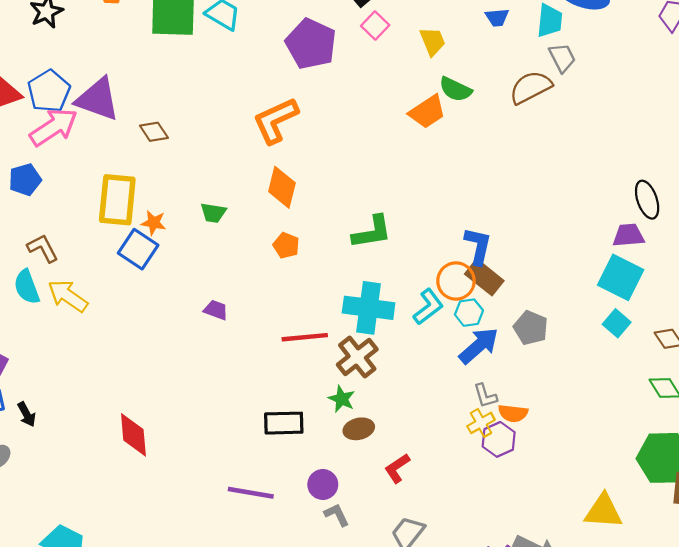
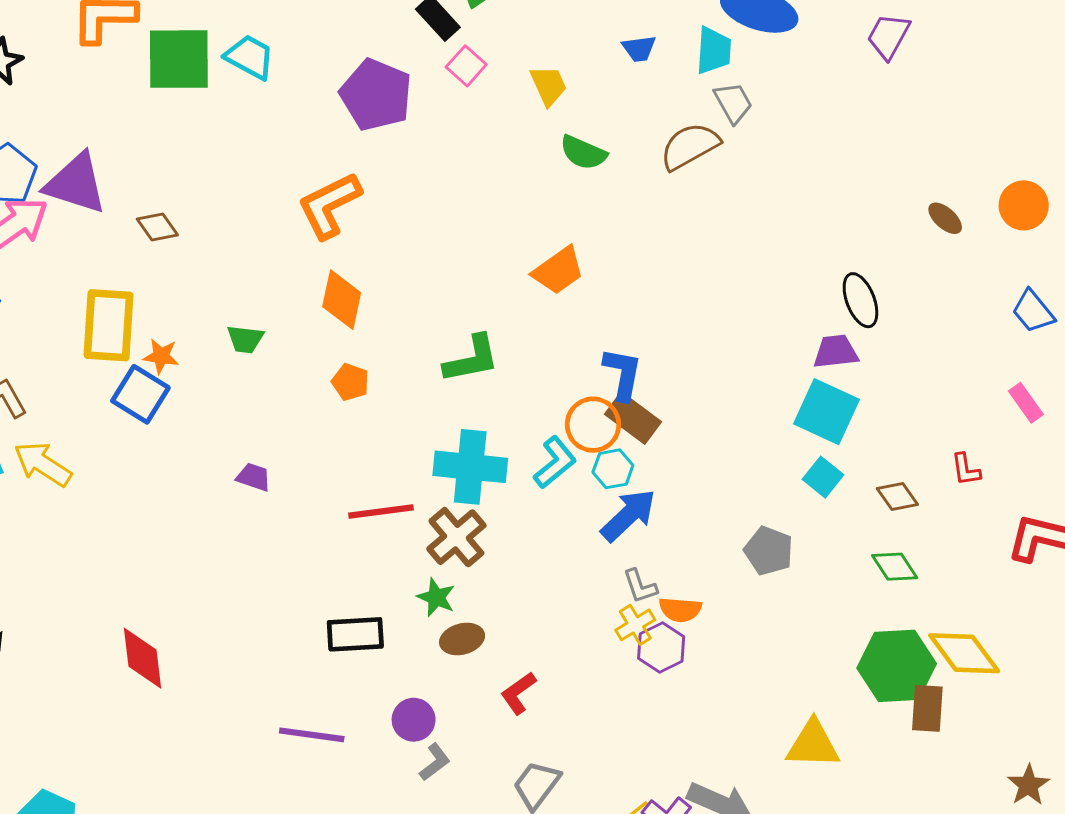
orange trapezoid: (427, 112) -> (558, 271), moved
gray pentagon: (531, 328) -> (769, 551), moved
gray L-shape: (337, 515) -> (435, 762), turned 80

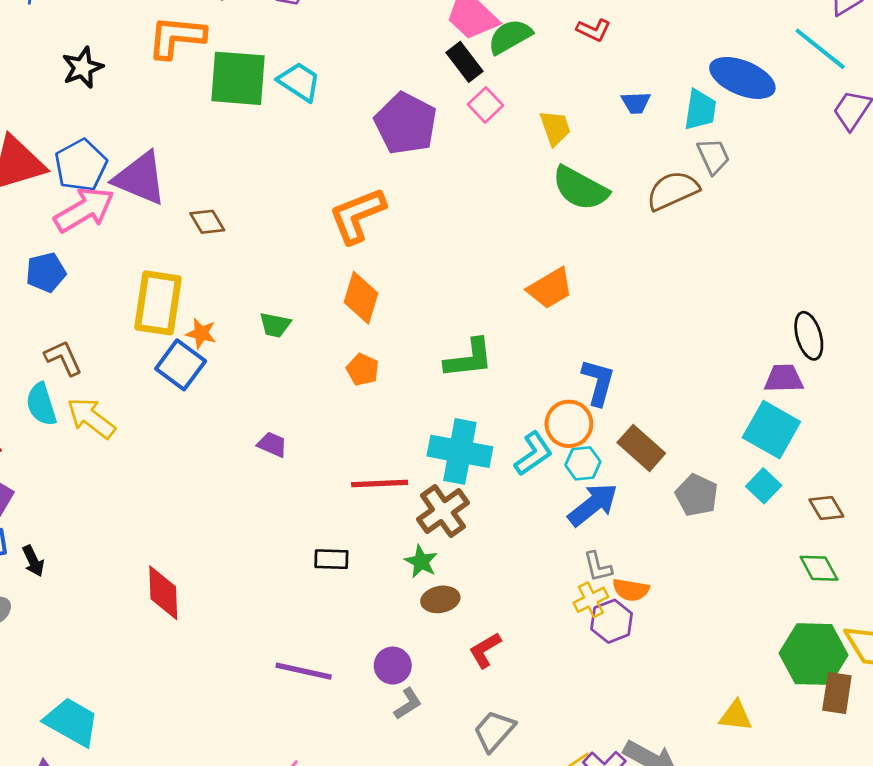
green semicircle: (583, 153) -> (580, 188), size x1.4
brown rectangle: (633, 418) -> (641, 448), moved
gray pentagon: (769, 551) -> (697, 495), moved
black rectangle: (355, 634) -> (331, 559), moved, size x0.7
yellow triangle: (813, 744) -> (736, 716), size x0.7

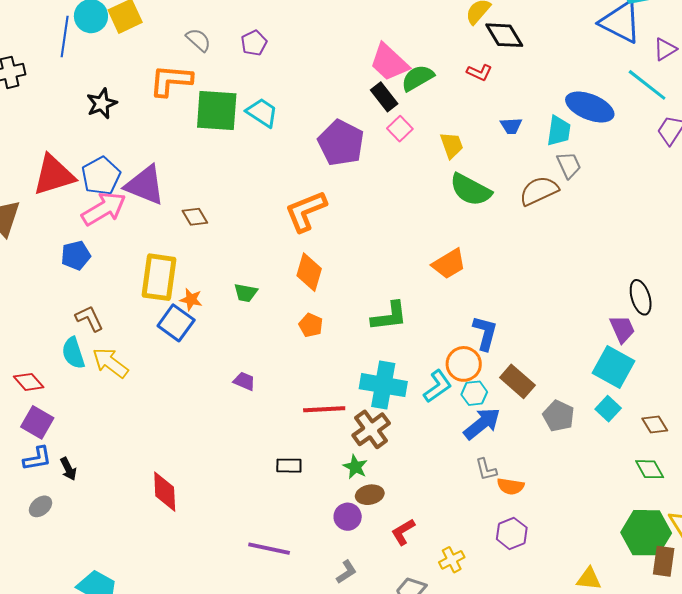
purple trapezoid: (784, 378) -> (622, 329), turned 68
yellow cross: (591, 600) -> (452, 560), moved
purple hexagon: (612, 621) -> (512, 533), moved
purple circle: (393, 666) -> (348, 517), moved

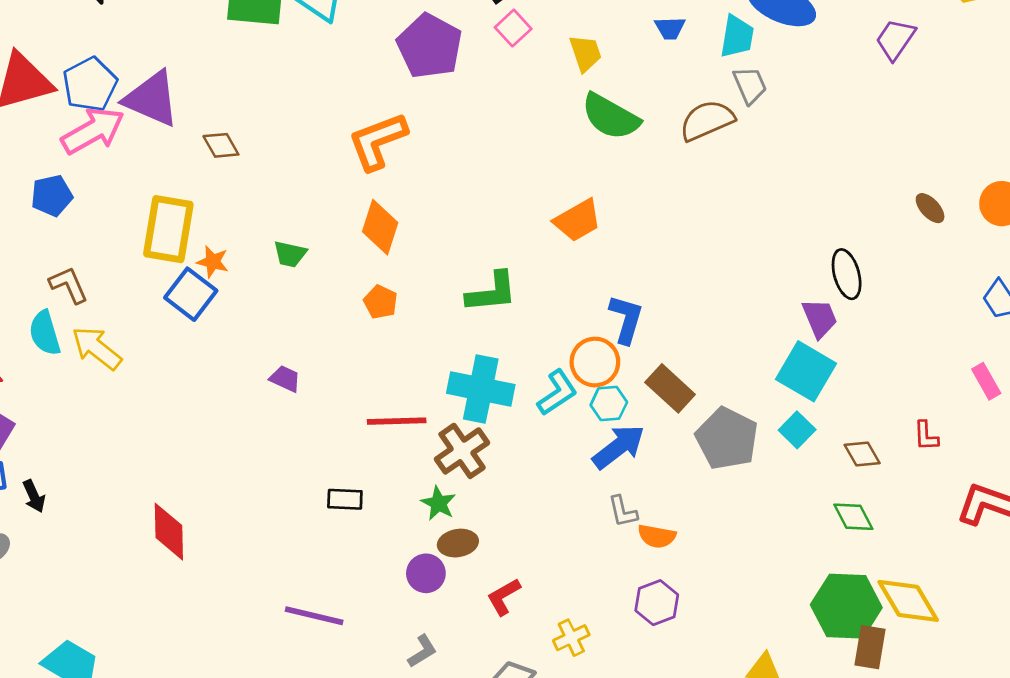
gray pentagon: (559, 416) -> (727, 438), size x1.4

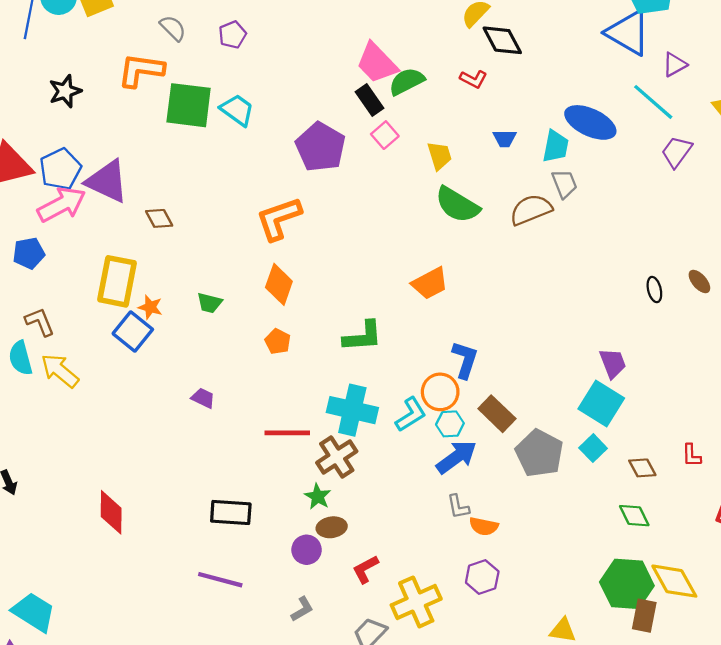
black ellipse: (847, 274) -> (654, 290), moved, size x0.7
black rectangle: (345, 499) -> (231, 512), moved, size x1.5
yellow cross: (571, 638) -> (416, 602), size x1.8

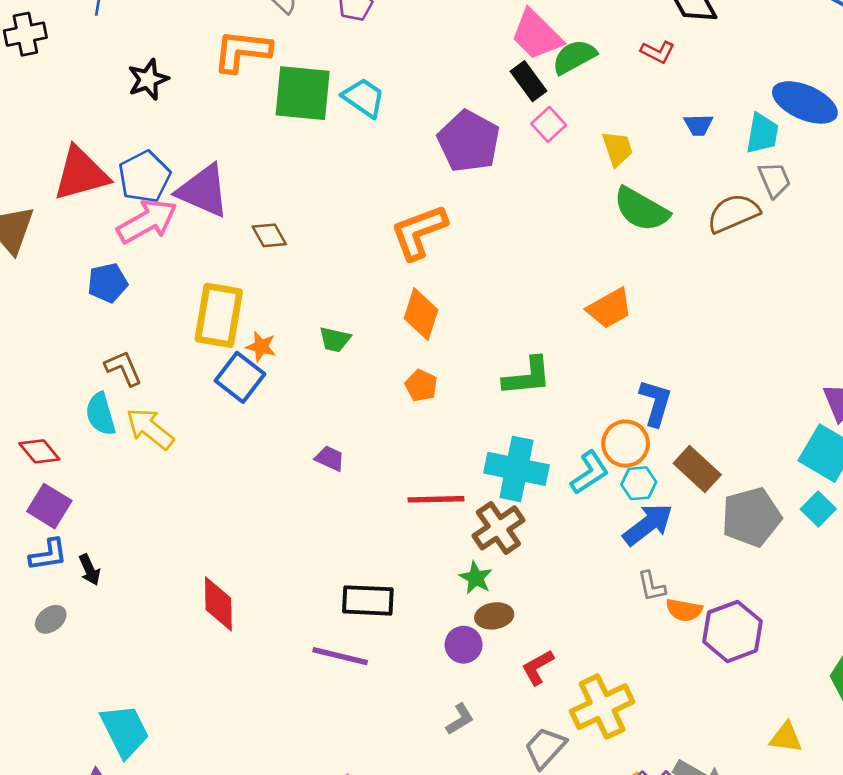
gray pentagon: (539, 453) -> (751, 517), turned 30
purple hexagon: (482, 577) -> (732, 631), moved, size x1.4
purple line: (220, 580) -> (340, 656), moved
cyan trapezoid: (34, 612) -> (125, 731), turned 33

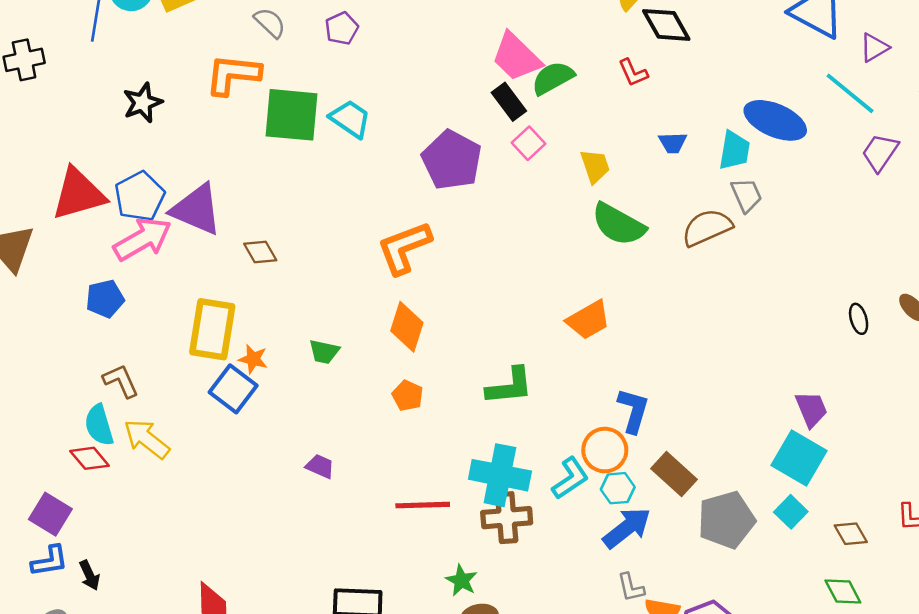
red L-shape: (658, 52) -> (633, 73), turned 40
red diamond: (39, 451) -> (90, 458), moved
brown cross: (498, 528) -> (507, 518), moved, turned 30

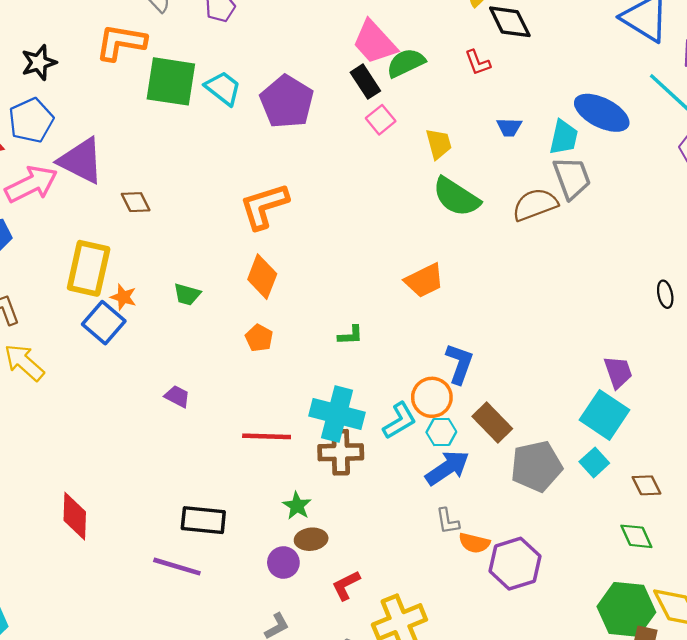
purple pentagon: (452, 160) -> (287, 102), moved
gray trapezoid: (746, 195) -> (572, 178), size x1.4
blue pentagon: (140, 196) -> (31, 120), moved
green L-shape: (510, 386) -> (351, 335), size x0.6

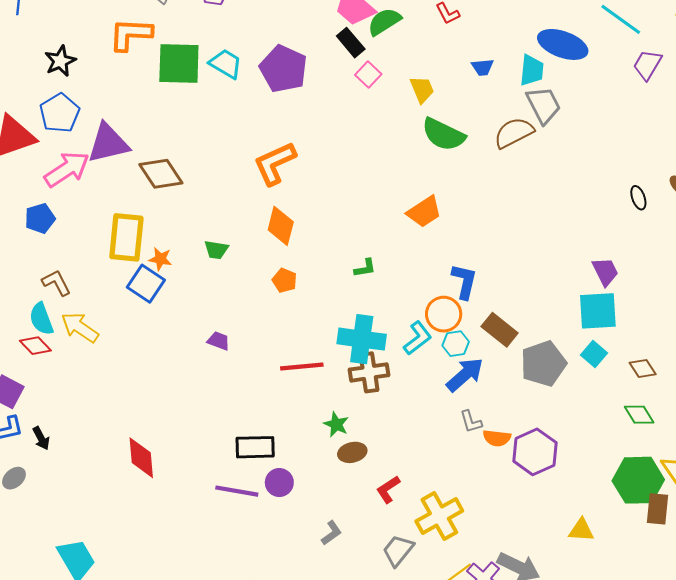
purple triangle: (81, 161) -> (108, 143), turned -33
brown diamond: (136, 202) -> (161, 174), size x1.6
cyan square: (604, 415) -> (598, 311), turned -30
purple circle: (283, 562) -> (279, 483), moved

